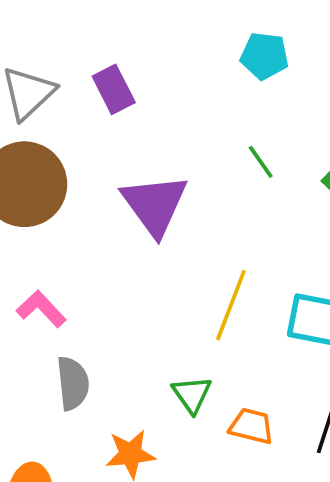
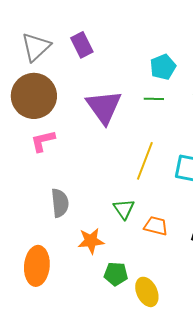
cyan pentagon: (264, 56) -> (163, 67), moved, turned -30
green line: (261, 162) -> (154, 99), moved, turned -54
pink L-shape: (41, 309) -> (43, 141), moved, turned -60

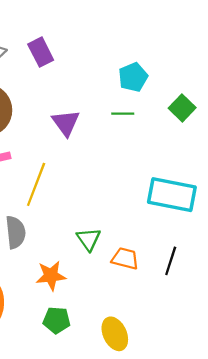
purple triangle: (104, 107) -> (66, 123), size x0.7
yellow line: (145, 161) -> (36, 184), moved
green pentagon: (116, 274) -> (57, 320), moved

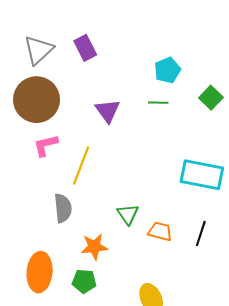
green pentagon: (57, 320) -> (84, 281), moved

